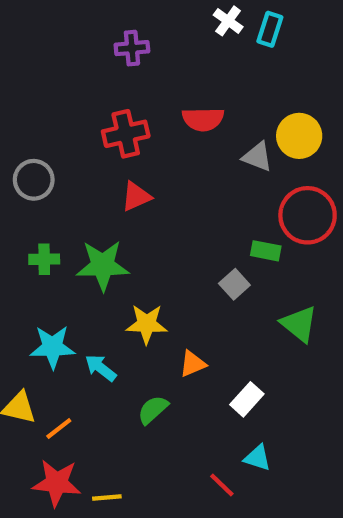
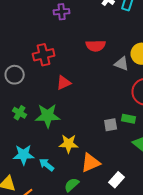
red cross: (126, 134) -> (44, 55), moved
green rectangle: (266, 251) -> (129, 119), moved
green cross: (44, 259) -> (20, 113), turned 32
gray square: (234, 284) -> (111, 125), turned 32
orange triangle: (193, 364) -> (91, 163), size x1.5

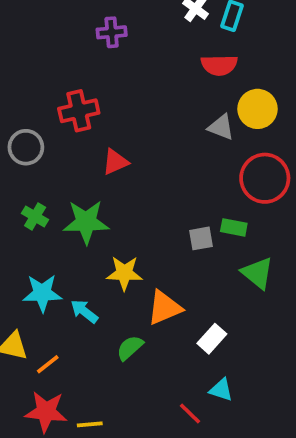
red semicircle: (96, 46) -> (219, 65), moved

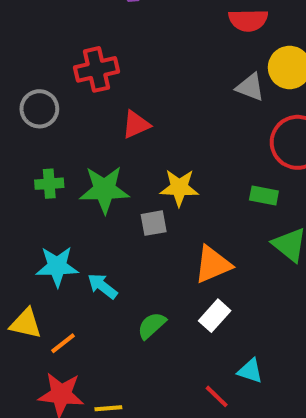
green cross: (35, 217) -> (49, 184), turned -35
gray square: (201, 238) -> (154, 223), moved
yellow star: (124, 273) -> (179, 188), moved
orange triangle: (165, 308) -> (213, 264), moved
white rectangle: (212, 339) -> (215, 316), moved

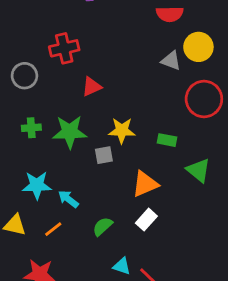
green rectangle: (264, 196) -> (167, 140), moved
orange line: (63, 343) -> (53, 229), moved
cyan triangle: (250, 371) -> (122, 266), moved

